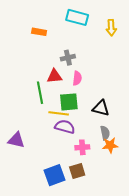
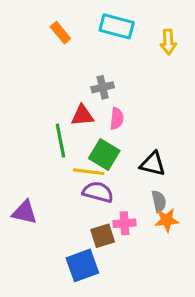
orange rectangle: (39, 32) -> (60, 33), moved, turned 40
green square: (69, 102) -> (104, 154), turned 36
brown square: (77, 171) -> (103, 236), moved

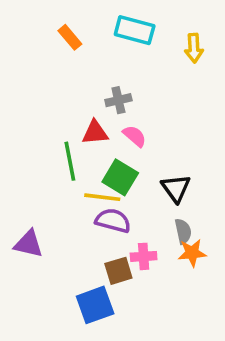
pink semicircle: (117, 119) -> (135, 136), turned -55
black triangle: (153, 164) -> (176, 188), turned 40

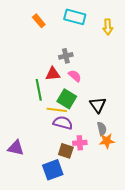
purple triangle: (29, 244) -> (16, 148), moved
brown square: (118, 271) -> (66, 151), turned 35

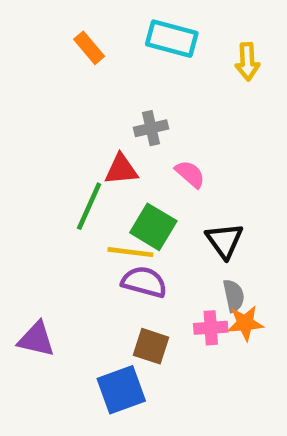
pink semicircle: (75, 76) -> (190, 174), moved
green line: (39, 90) -> (89, 206), turned 35
pink cross: (80, 143) -> (211, 328), moved

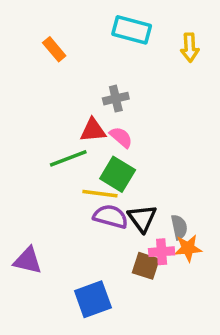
orange rectangle: (89, 48) -> (54, 49), moved
pink semicircle: (190, 174) -> (121, 137), moved
green line: (89, 206) -> (68, 158), turned 45
black triangle: (224, 241) -> (142, 218), moved
brown square: (151, 346) -> (146, 266), moved

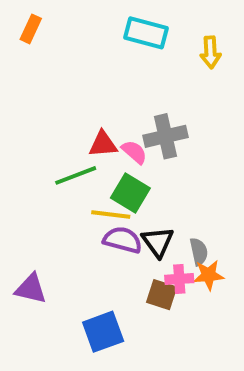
orange rectangle: (54, 49) -> (31, 29), moved, turned 65
gray cross: (116, 99) -> (166, 136), moved, size x1.5

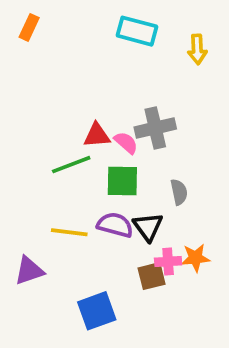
green square: (130, 193) -> (122, 181), turned -30
yellow line: (111, 214) -> (69, 232), moved
gray semicircle: (199, 252) -> (179, 192), moved
purple triangle: (31, 289) -> (29, 271), turned -32
brown square: (162, 295) -> (152, 276), turned -32

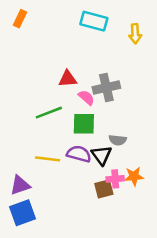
red triangle: (97, 135) -> (68, 79), moved
gray semicircle: (179, 192) -> (118, 140), moved, turned 108
blue square: (97, 311) -> (23, 213), moved

